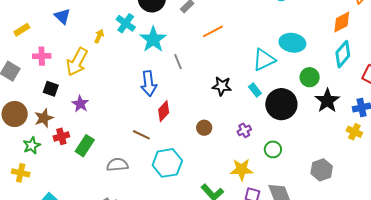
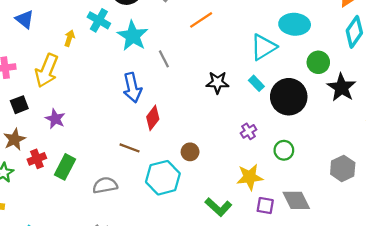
black square: (51, 89) -> (19, 105), turned -35
brown circle: (204, 128) -> (190, 152), moved

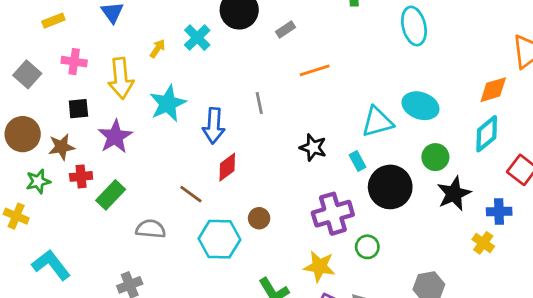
cyan star: (133, 36) -> (168, 104), moved
yellow arrow: (47, 71) -> (121, 78), turned -44
purple star: (55, 119) -> (115, 137), size x1.4
purple cross: (249, 131) -> (333, 214), size x2.0

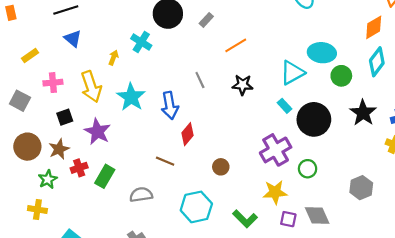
black star: (313, 147) -> (243, 85), moved
green circle: (435, 157) -> (341, 76), moved
cyan hexagon: (219, 239) -> (196, 207), moved

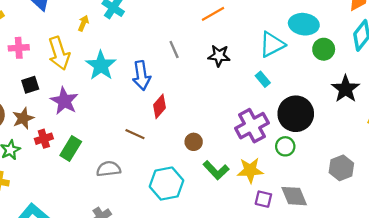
black circle: (314, 119) -> (296, 114), moved
green L-shape: (245, 219) -> (216, 170), moved

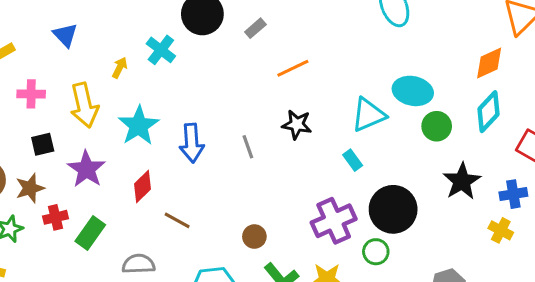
gray line: (174, 49) -> (248, 147), moved
red diamond: (159, 106) -> (143, 186), moved

